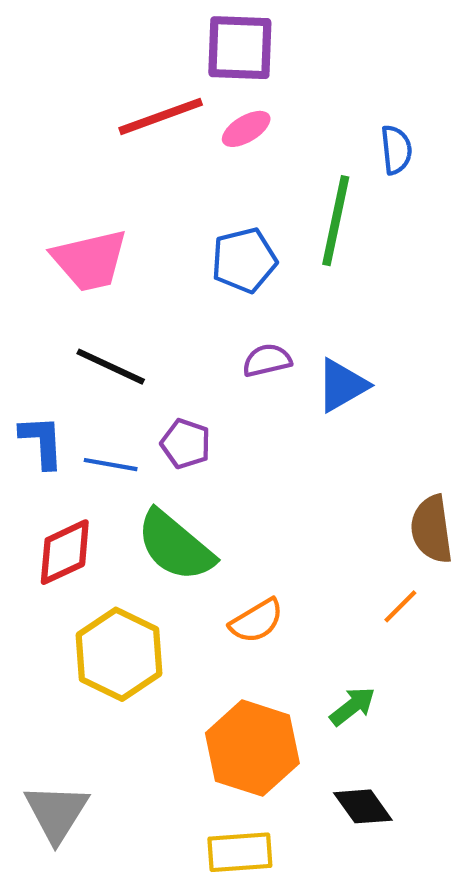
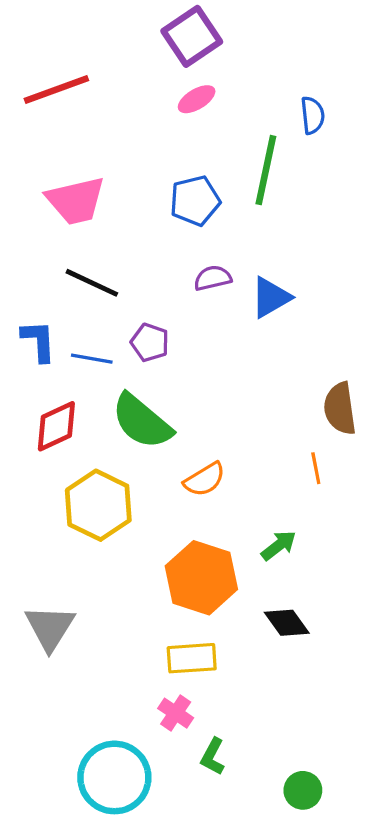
purple square: (240, 48) -> (192, 36), turned -36
red line: (161, 116) -> (56, 90), moved
orange line: (400, 606) -> (316, 468), turned -56

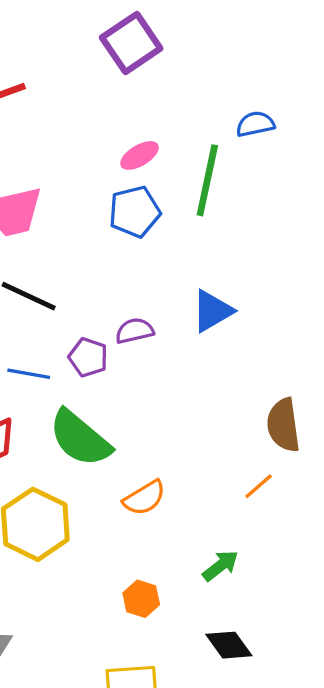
pink ellipse: (197, 99) -> (139, 155), moved
blue semicircle: (313, 115) -> (255, 124), turned -96
purple semicircle: (213, 278) -> (135, 331), moved
orange line: (316, 468) -> (259, 486), turned 60
orange hexagon: (201, 578) -> (141, 599), size x0.5

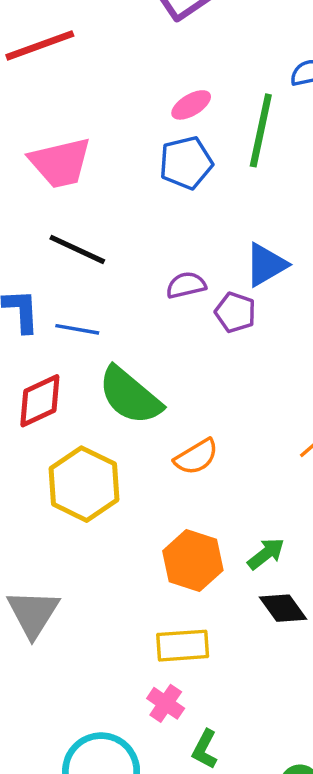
purple pentagon: (88, 357) -> (235, 312), moved
green arrow: (221, 566) -> (266, 554), moved
orange hexagon: (141, 599) -> (193, 561), size x1.6

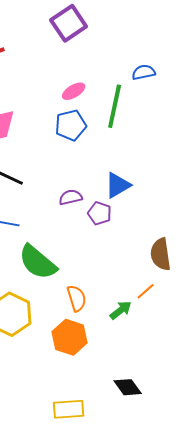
orange semicircle: (196, 457) -> (77, 298), turned -76
green arrow: (266, 554) -> (121, 310), moved
orange hexagon: (193, 561) -> (70, 337), moved

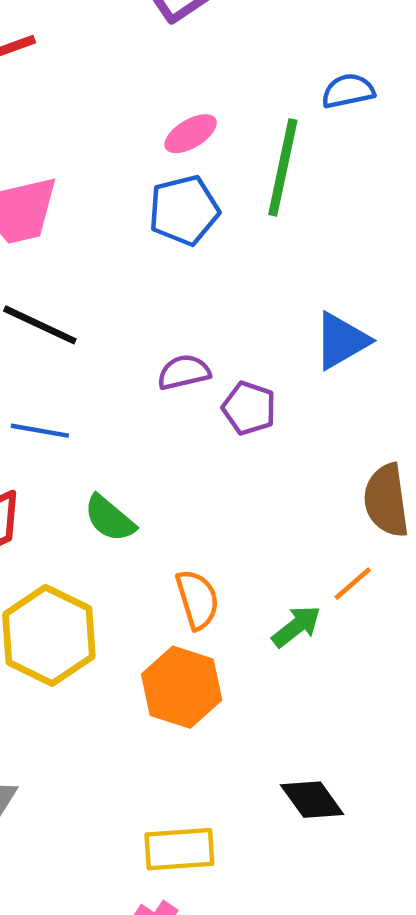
blue triangle: (118, 185) -> (341, 341), moved
green semicircle: (38, 262) -> (110, 518), size x0.6

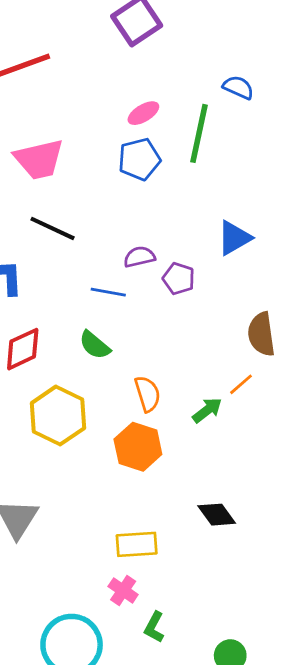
blue semicircle: (348, 91) -> (238, 87), turned 36
blue line: (40, 431) -> (108, 292), moved

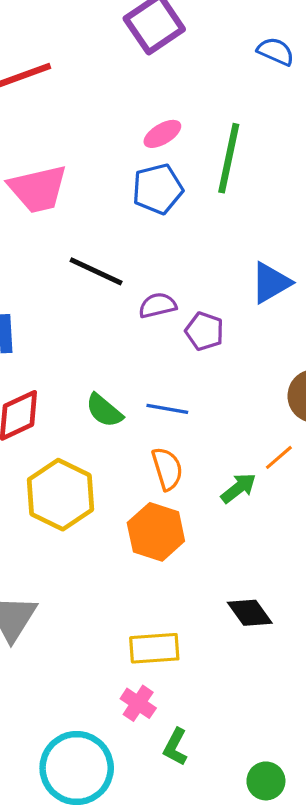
blue semicircle: (238, 87) -> (276, 51), moved
black line: (53, 228) -> (96, 271), moved
blue line: (108, 292) -> (167, 409), moved

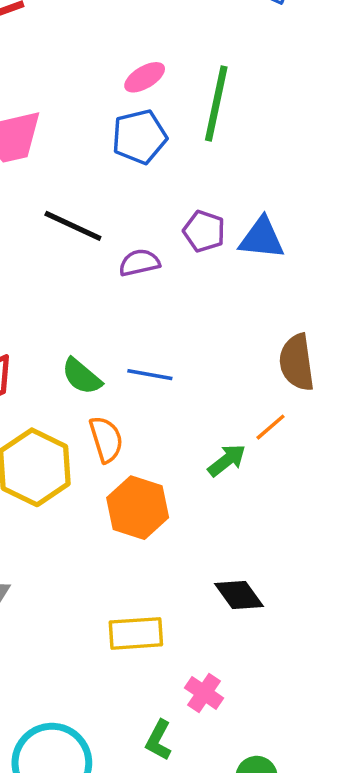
blue triangle: (271, 283) -> (262, 238), turned 36
purple pentagon: (204, 331) -> (204, 231), moved
orange semicircle: (167, 469) -> (106, 439), moved
pink cross: (138, 703) -> (204, 693), moved

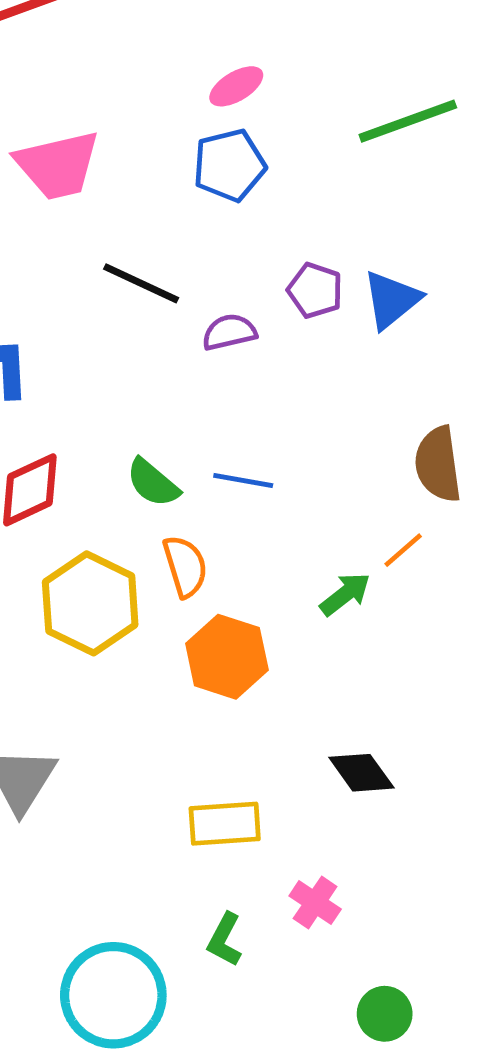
green line: (216, 103) -> (408, 121), moved, turned 58
blue triangle: (262, 238) -> (392, 300), turned -45
green L-shape: (159, 740) -> (225, 940), moved

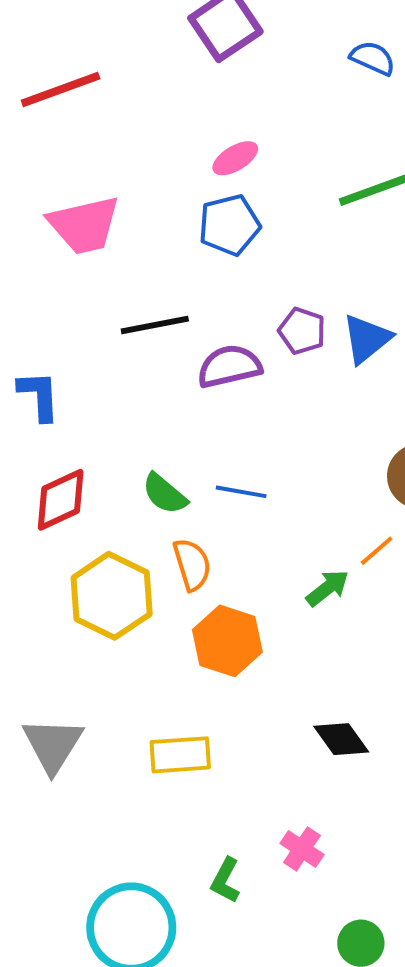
black line: (141, 283) -> (155, 325), turned -36
purple semicircle: (229, 332) -> (229, 366), size x1.4
yellow rectangle: (225, 824) -> (180, 755), moved

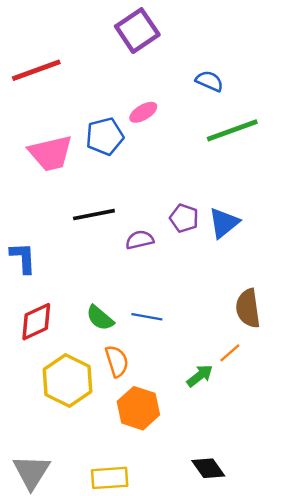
blue semicircle: (373, 58) -> (209, 81), moved
blue pentagon: (229, 225) -> (105, 136), moved
purple semicircle: (229, 366) -> (140, 240), size x0.7

